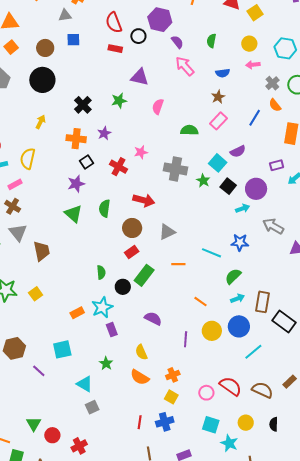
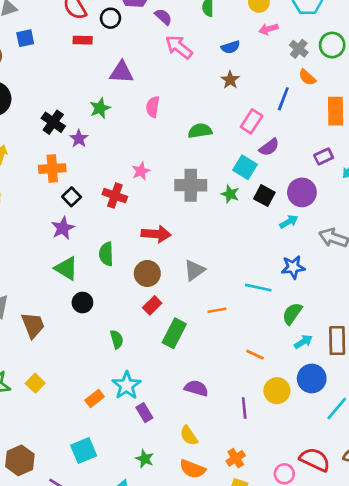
pink rectangle: (219, 121) -> (252, 121), moved
purple star: (104, 133) -> (79, 139), moved
black circle: (123, 287) -> (82, 303), moved

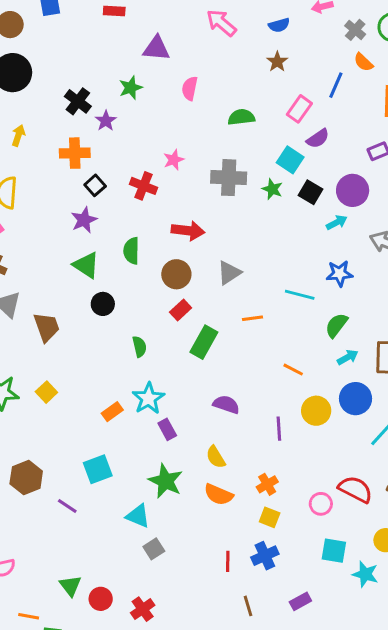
green star: (145, 459) -> (166, 481), size x1.6

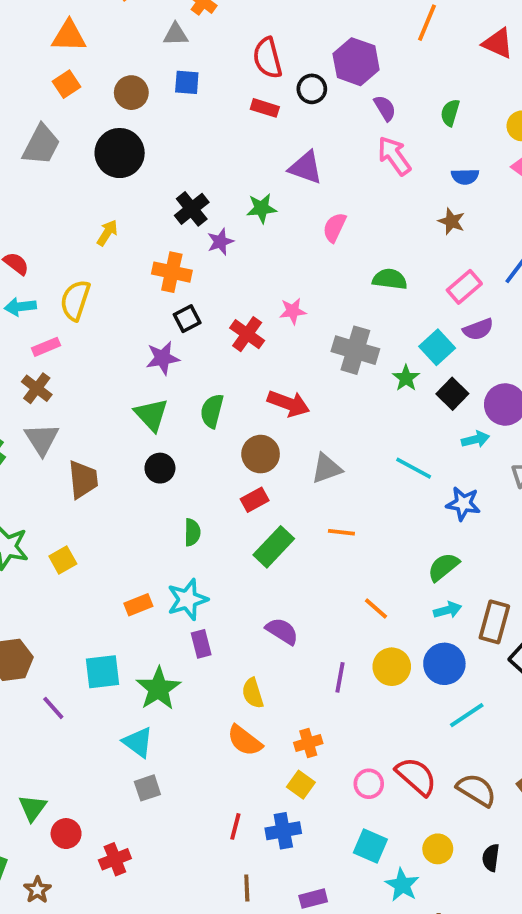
brown star: (277, 62) -> (452, 221), turned -30
cyan line: (300, 295) -> (414, 468), moved
green star: (166, 481) -> (158, 689), moved

